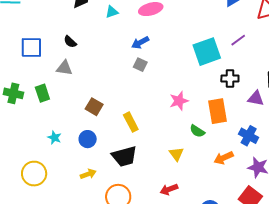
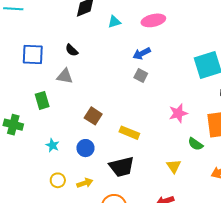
green cross: (13, 93) -> (13, 125), moved
yellow rectangle: (131, 122) -> (129, 133), turned -42
yellow circle: (34, 174) -> (58, 180), moved, size x0.6

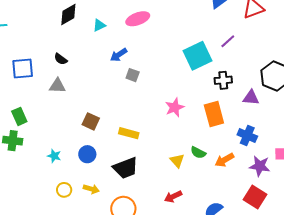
blue arrow: (142, 54) -> (119, 55), moved
green rectangle: (42, 100) -> (19, 116), moved
green semicircle: (195, 144) -> (198, 153), moved
yellow arrow: (85, 183) -> (91, 189), turned 42

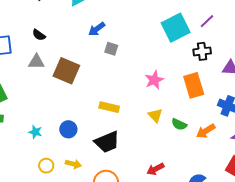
purple line: (228, 41) -> (207, 21), moved
brown square: (91, 121) -> (66, 71), moved, size x1.5
yellow triangle: (177, 161) -> (155, 115), moved

